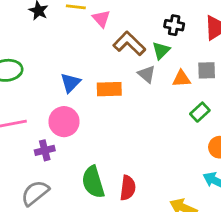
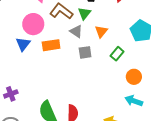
gray square: (207, 70) -> (85, 52), moved
orange triangle: (181, 79) -> (101, 32), turned -40
pink circle: (64, 122) -> (33, 24), moved

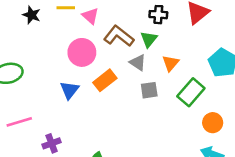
blue triangle: (23, 44) -> (69, 90), moved
orange rectangle: (51, 45) -> (105, 80), turned -30
green rectangle: (117, 54) -> (191, 92), size x1.5

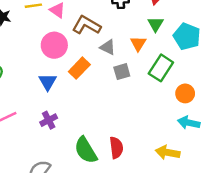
green triangle: (149, 39) -> (156, 24), moved
purple cross: (52, 143) -> (49, 120), moved

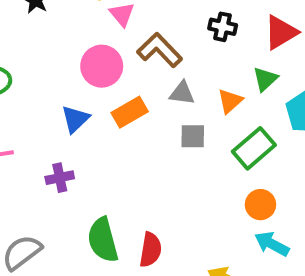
gray triangle: (108, 47) -> (182, 93), turned -35
orange circle: (185, 93) -> (260, 205), moved

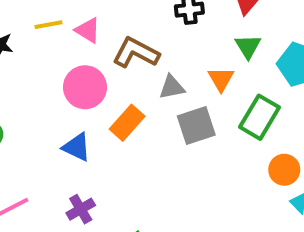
blue triangle: (75, 119) -> (77, 147), turned -32
gray square: (193, 136) -> (196, 126), size x1.4

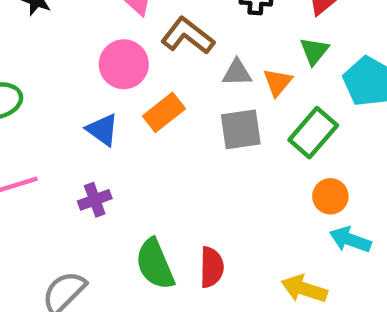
gray triangle: (172, 87) -> (237, 73), moved

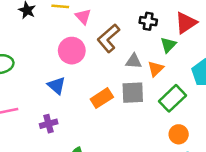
brown L-shape: (188, 36) -> (108, 38), turned -84
green triangle: (314, 51) -> (168, 45), moved
orange rectangle: (164, 112) -> (102, 98), moved

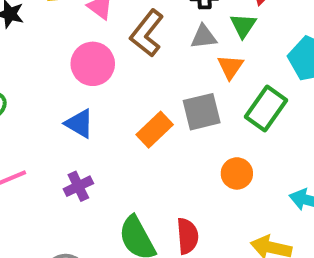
gray triangle: (134, 61) -> (204, 37), moved
orange circle: (179, 134) -> (237, 173), moved

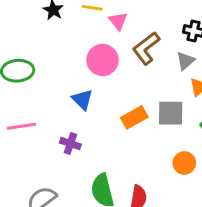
gray triangle: (204, 37) -> (185, 61), turned -48
purple cross: (78, 186) -> (70, 144), turned 30

